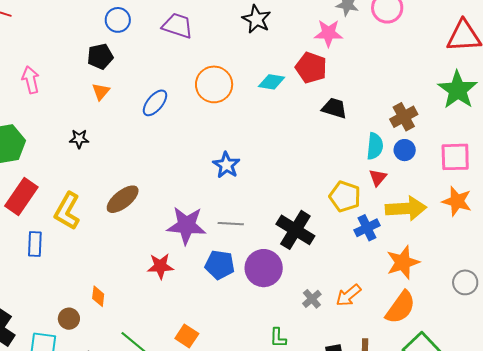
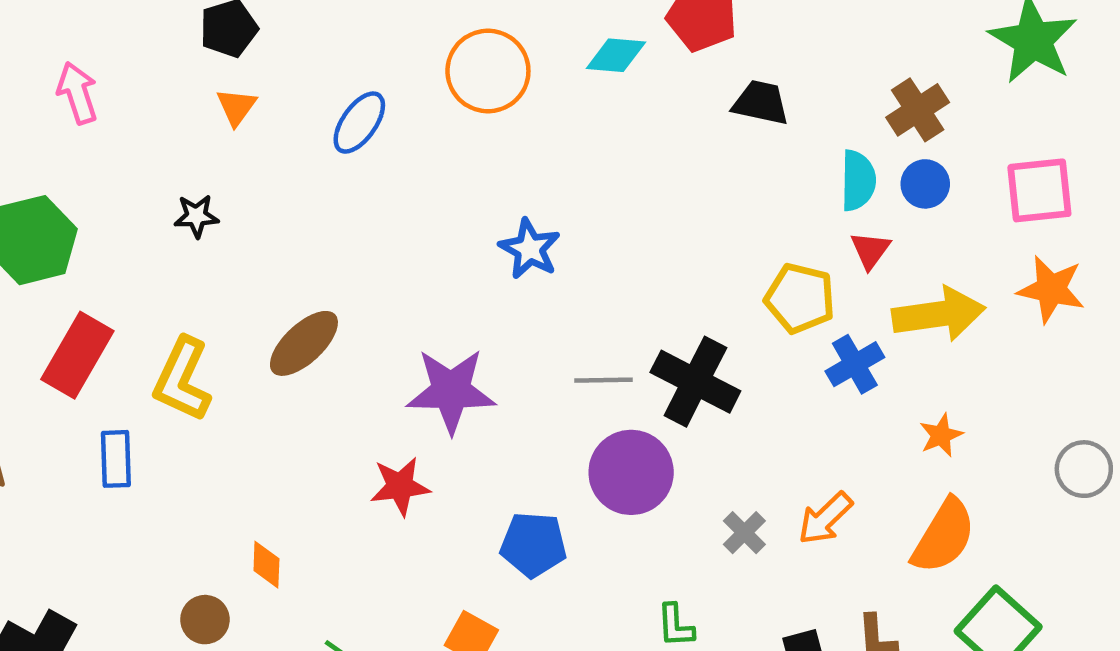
gray line: (231, 224) -> (604, 380), moved
orange star: (403, 262) -> (941, 435), size x0.6
blue pentagon: (220, 265) -> (533, 545), moved

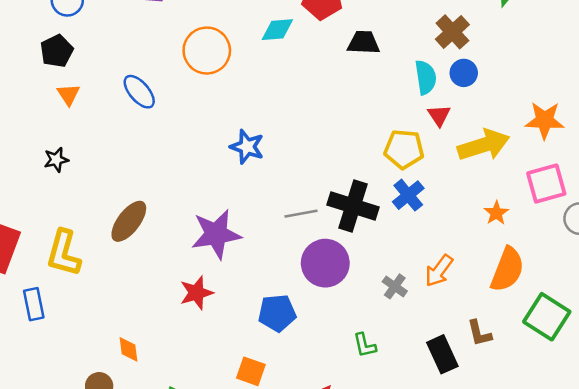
blue ellipse: (359, 123) -> (139, 92), turned -66
pink square: (1039, 190) -> (546, 184), moved
blue cross: (855, 364) -> (408, 195), moved

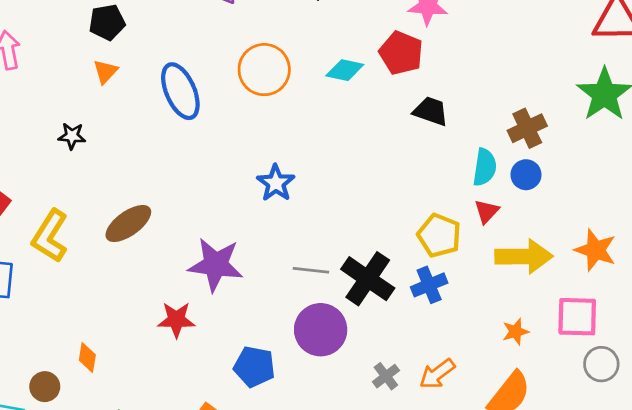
blue ellipse: (139, 92) -> (180, 91), size x1.4

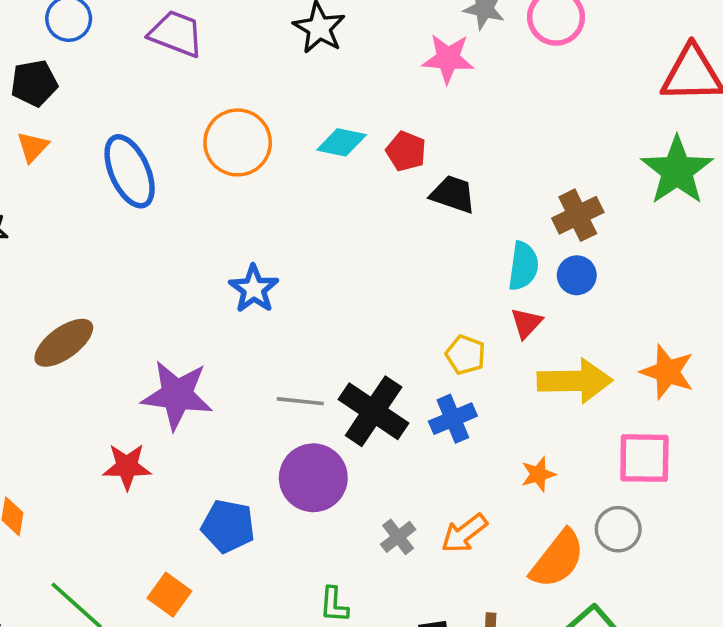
red pentagon: (401, 53) -> (406, 151), moved, size x0.7
yellow pentagon: (439, 235) -> (465, 355), size x0.7
orange star: (516, 332) -> (538, 474), moved
gray circle: (601, 364) -> (618, 529), moved

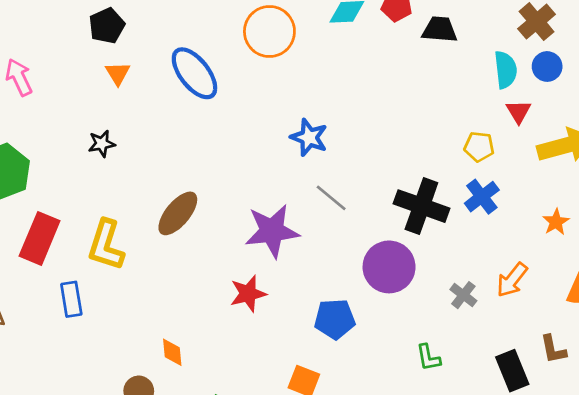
gray line: (300, 401) -> (331, 198), moved, turned 48

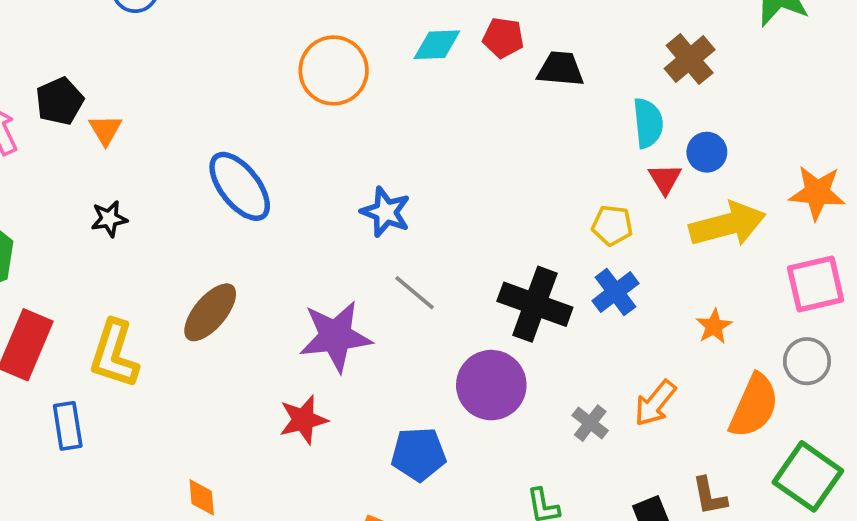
black pentagon: (107, 26) -> (60, 101), moved
blue circle: (547, 66) -> (707, 152), moved
orange triangle: (118, 73) -> (105, 130), moved
blue ellipse: (194, 73) -> (240, 186), moved

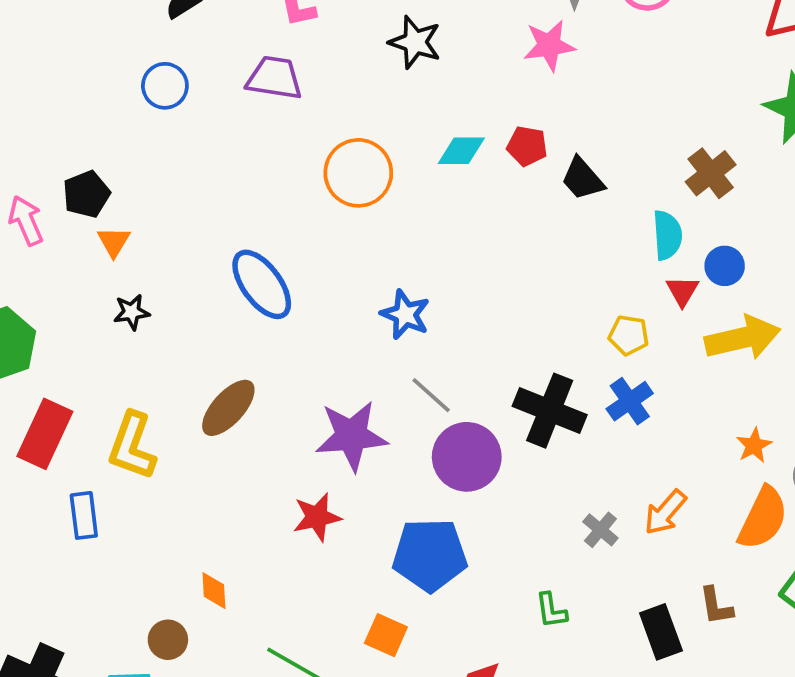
black trapezoid: (560, 69) -> (583, 179), turned -138
orange triangle: (105, 130) -> (114, 242), moved
orange star: (714, 326) -> (754, 445), moved
purple circle: (491, 385) -> (467, 457), moved
blue pentagon: (419, 454) -> (430, 555), size x1.4

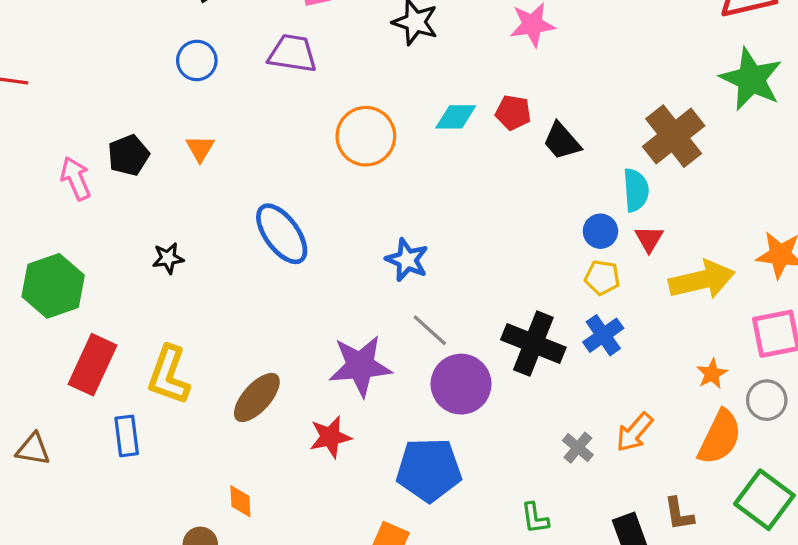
brown cross: (711, 173) -> (674, 136), size x1.4
orange triangle: (114, 242) -> (200, 148), moved
blue circle: (725, 266) -> (600, 231), moved
brown ellipse: (228, 408) -> (257, 397), moved

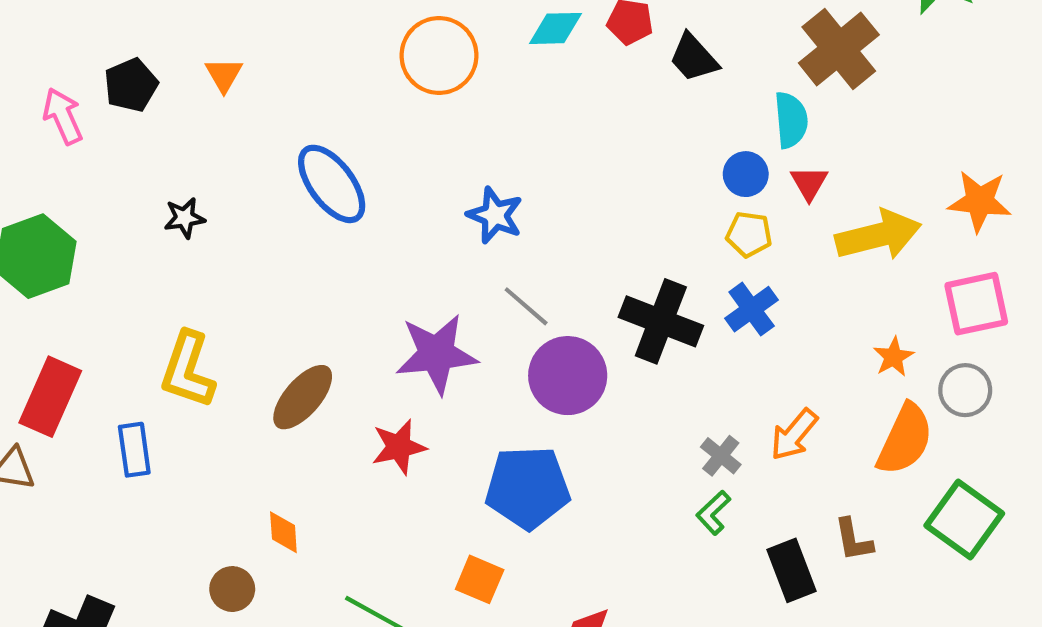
red rectangle: (93, 365) -> (50, 397), moved
green L-shape: (535, 518) -> (713, 513), moved, turned 56

